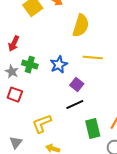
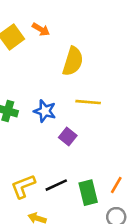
blue star: (59, 65) -> (45, 111), turned -30
black line: (75, 105) -> (56, 185), moved

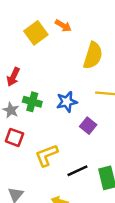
blue star: (45, 111) -> (67, 102), turned -30
yellow L-shape: (23, 186) -> (47, 155), moved

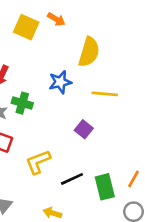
yellow square: (36, 33) -> (26, 27), turned -30
blue star: (67, 102) -> (60, 82), moved

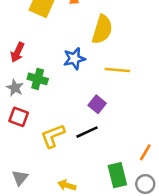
black line: (72, 179) -> (87, 132), moved
green rectangle: (105, 187) -> (117, 175), moved

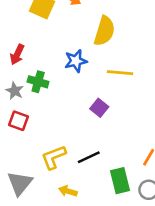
black line: (87, 132) -> (89, 157), moved
yellow L-shape: (53, 136) -> (54, 157), moved
gray triangle: (20, 178) -> (20, 183), size x1.5

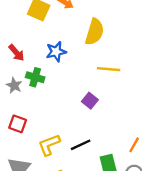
red arrow: (17, 54) -> (17, 53), turned -66
blue star: (76, 61) -> (56, 52), moved
red square: (18, 121) -> (18, 124), moved

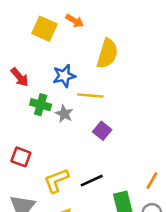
yellow line: (109, 69) -> (90, 95), moved
gray star: (14, 85) -> (64, 114), moved

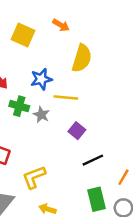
orange arrow: (75, 21) -> (61, 25), moved
black line: (92, 181) -> (93, 160), moved

